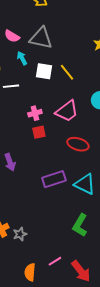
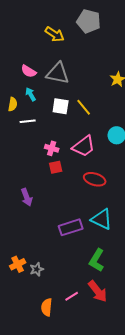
cyan arrow: (22, 58) -> (31, 94), moved
pink cross: (35, 113) -> (52, 148), turned 32
purple rectangle: (54, 179) -> (71, 227), moved
red arrow: (81, 271) -> (98, 291), moved

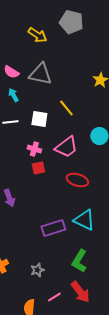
white square: (61, 106) -> (39, 119), moved
gray star: (37, 269) -> (37, 270), moved

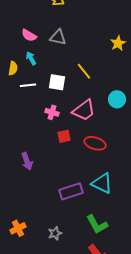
gray triangle: (40, 74) -> (58, 37), size x0.7
red square: (38, 168) -> (64, 136), moved
green L-shape: (79, 261) -> (97, 224), turned -60

